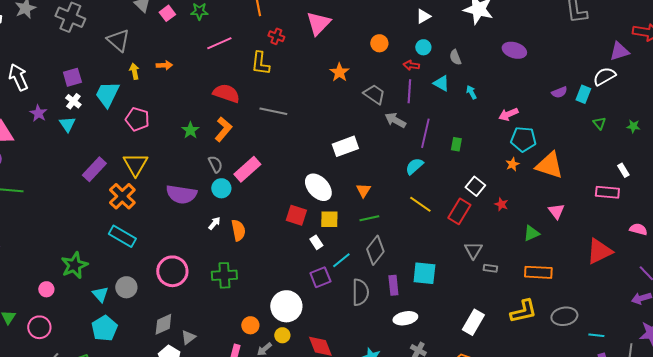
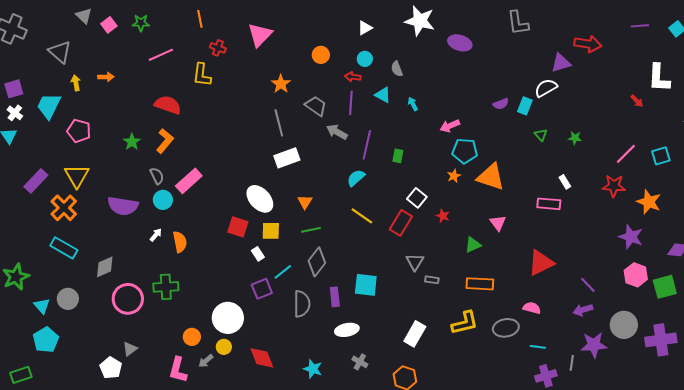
purple ellipse: (514, 50) -> (460, 43), moved
gray line: (273, 111) -> (279, 123), moved, turned 64
pink semicircle: (638, 229) -> (532, 308), moved
pink circle: (172, 271) -> (128, 299), moved
gray diamond: (163, 324) -> (105, 267), moved

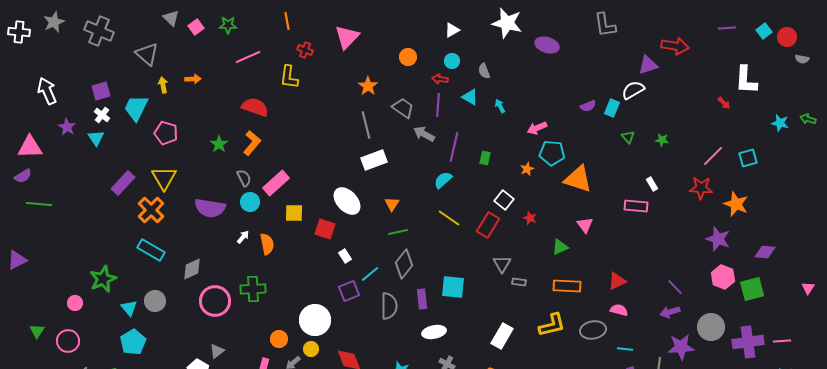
orange star: (454, 176) -> (527, 169), moved
yellow square: (271, 231) -> (294, 213), moved
red triangle: (541, 263) -> (617, 281), moved, size x0.7

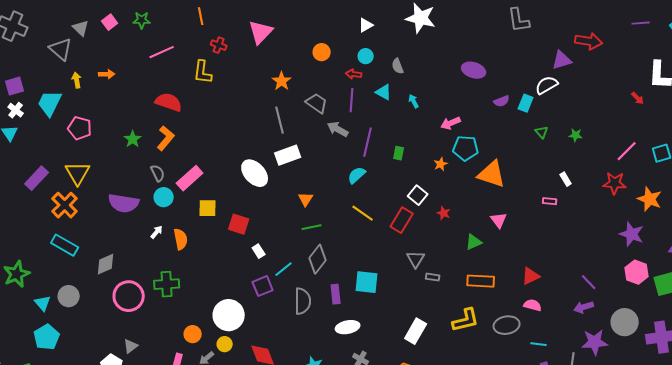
gray triangle: (171, 18) -> (81, 28), moved
purple ellipse: (547, 45) -> (474, 70), moved
white ellipse: (347, 201) -> (255, 173), moved
pink rectangle: (636, 206) -> (550, 201), size x0.6

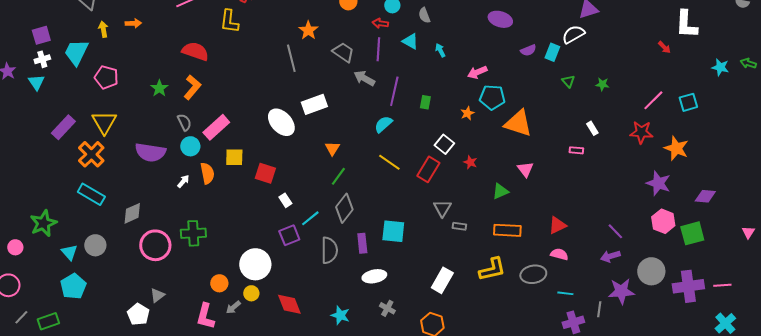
white cross: (16, 110) -> (42, 59), turned 35
gray line: (280, 120) -> (291, 58), moved
green line: (312, 227) -> (338, 176), turned -42
orange semicircle: (181, 239) -> (207, 173), moved

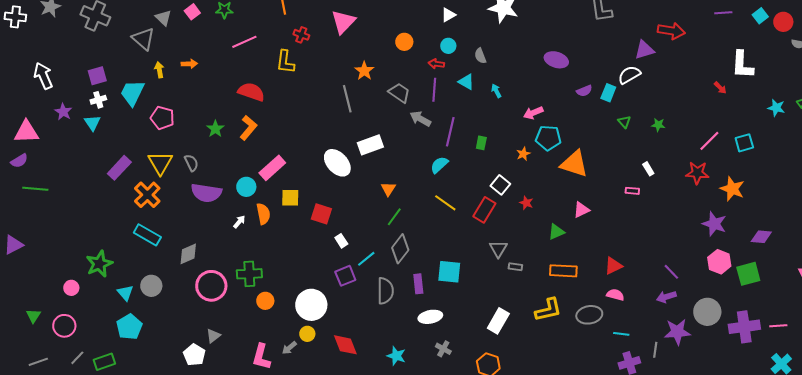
gray semicircle: (184, 122) -> (191, 163), moved
pink triangle: (525, 169) -> (581, 210), turned 42
orange circle: (219, 283) -> (265, 301), moved

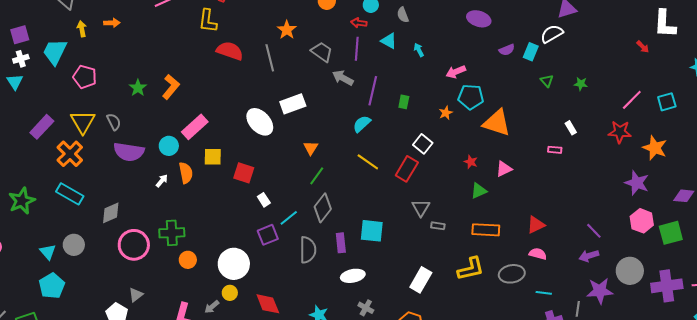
red semicircle: (251, 92) -> (230, 51), moved
red star: (526, 203) -> (471, 162), moved
green star: (99, 264) -> (22, 201), moved

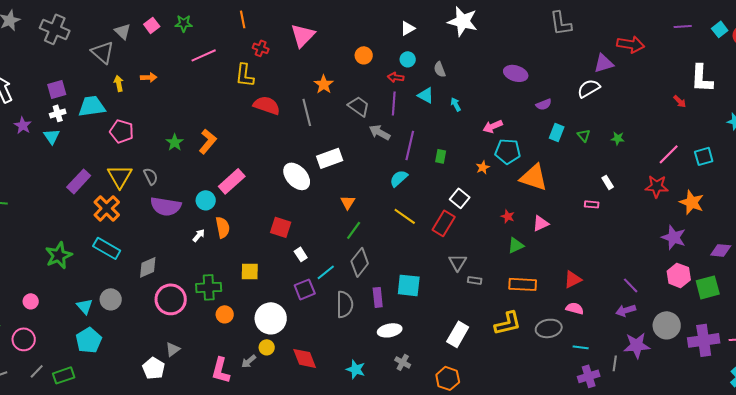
cyan trapezoid: (55, 52) -> (92, 106), turned 56
cyan rectangle: (531, 52) -> (557, 132), moved
yellow square: (213, 157) -> (250, 271), moved

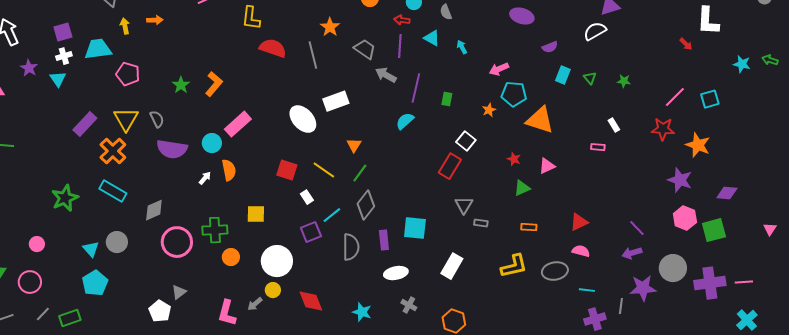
yellow line: (405, 216) -> (324, 170), moved
orange rectangle: (523, 284) -> (529, 227), size x0.6
white rectangle: (458, 334) -> (452, 266), moved

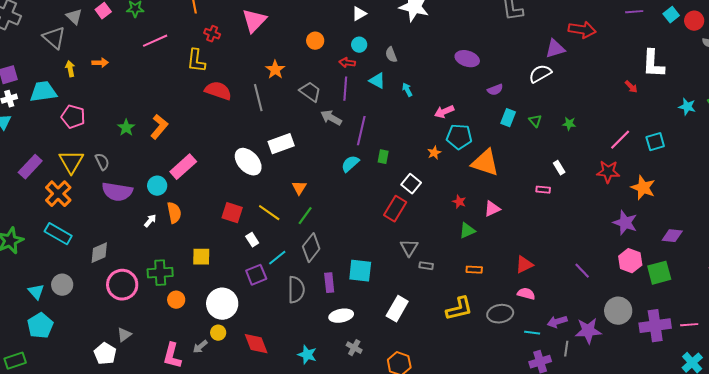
green rectangle: (447, 99) -> (383, 157), moved
purple arrow: (632, 253) -> (557, 322), moved

